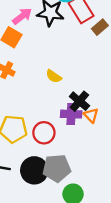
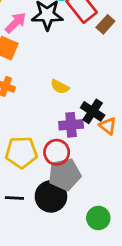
purple cross: (71, 114) -> (71, 125), moved
gray pentagon: (57, 168) -> (65, 174), moved

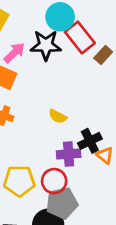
black cross: (93, 111) -> (90, 141), turned 30

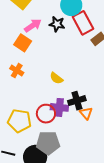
black star: (46, 45) -> (57, 24), size x0.7
red circle: (54, 181) -> (46, 114), moved

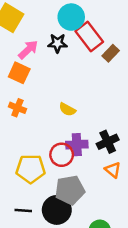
black cross: (77, 101) -> (108, 142), moved
orange triangle: (86, 113) -> (113, 170), moved

